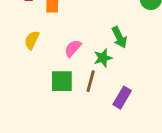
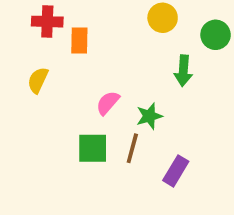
green arrow: (119, 37) -> (183, 71), moved, turned 30
yellow semicircle: (32, 40) -> (38, 80), moved

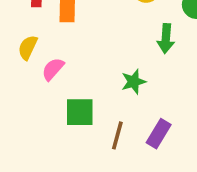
pink semicircle: (108, 103) -> (53, 69), moved
brown line: (132, 148) -> (117, 135), moved

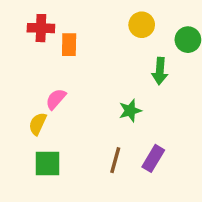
yellow semicircle: (28, 48) -> (38, 124), moved
green square: (80, 112) -> (48, 163), moved

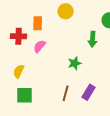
yellow circle: (142, 25) -> (66, 11), moved
red cross: (41, 28) -> (19, 36), moved
pink semicircle: (56, 99) -> (40, 46), moved

